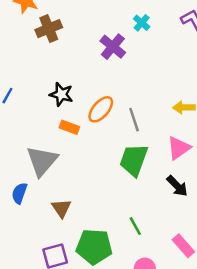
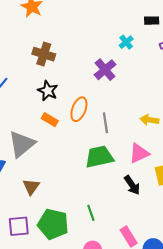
brown cross: (49, 29) -> (44, 54), moved, turned 30
purple cross: (113, 47) -> (105, 70), moved
orange ellipse: (101, 109) -> (79, 109), turned -30
green trapezoid: (134, 160) -> (99, 157), turned 48

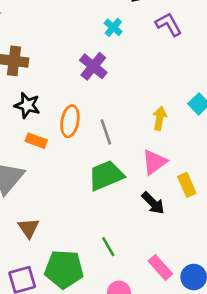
yellow arrow: (149, 120) -> (160, 118), turned 102

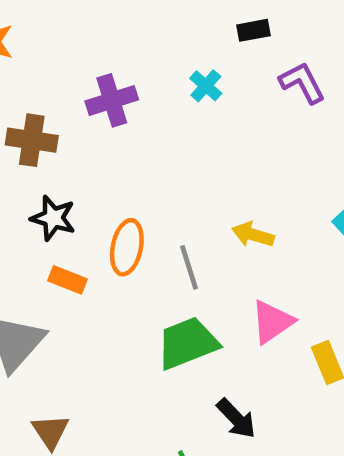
purple cross: (93, 66) -> (112, 100), moved, turned 32
yellow arrow: (160, 118) -> (253, 235), moved, turned -85
black arrow: (153, 203) -> (236, 418), moved

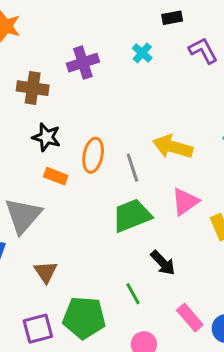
yellow arrow: (253, 235) -> (173, 147), size x1.5

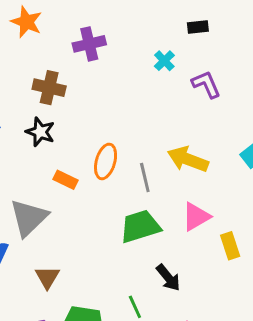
purple L-shape: (203, 51) -> (206, 84), moved
purple cross: (83, 63) -> (89, 44), moved
black star: (46, 137) -> (40, 132), moved

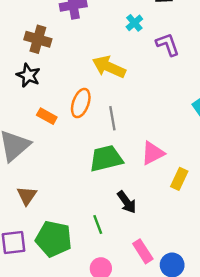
yellow arrow: (188, 159) -> (109, 67), moved
yellow rectangle: (230, 246) -> (179, 179), turned 40

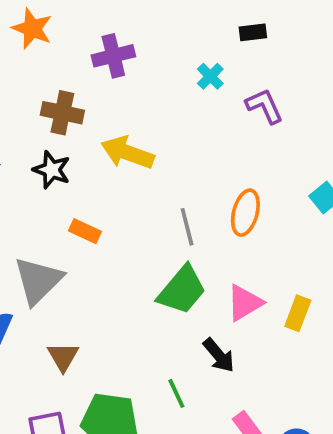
yellow arrow: (109, 67) -> (128, 153), moved
orange ellipse: (81, 103) -> (245, 213), moved
pink triangle: (153, 153) -> (245, 303), moved
green trapezoid: (106, 158) -> (182, 290), turned 148

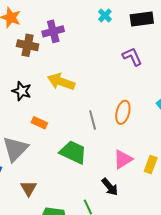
black rectangle: (253, 32) -> (142, 19), moved, size x1.6
cyan cross: (210, 76) -> (105, 15), moved
brown cross: (62, 113) -> (28, 45), moved
green trapezoid: (182, 290) -> (73, 152), moved, turned -104

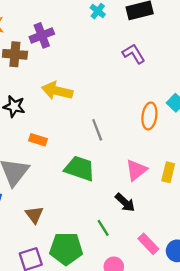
orange ellipse: (123, 112) -> (149, 116), moved

